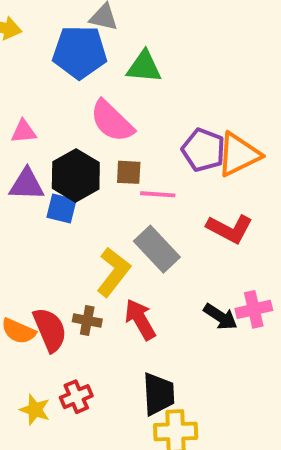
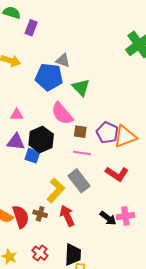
green triangle: (144, 67) -> (81, 87), turned 36
brown square: (129, 172) -> (80, 132), moved
red cross: (76, 397) -> (40, 253), moved, turned -35

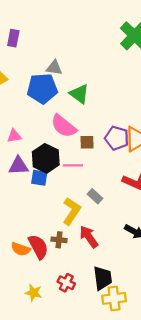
pink line: (82, 153) -> (73, 165), moved
gray rectangle: (79, 181) -> (95, 196), size x0.6

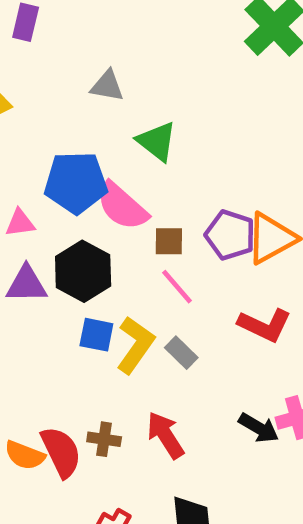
blue pentagon: (42, 89) -> (76, 183), moved
pink line: (73, 165) -> (177, 287), moved, turned 48
blue square: (39, 178) -> (96, 335), moved
yellow L-shape: (72, 211) -> (135, 345), moved

